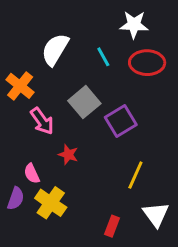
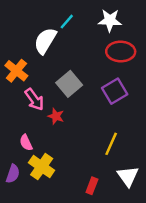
cyan line: (103, 57) -> (67, 22), moved, turned 70
purple square: (121, 121) -> (115, 91), moved
red star: (68, 155) -> (56, 116), moved
purple semicircle: (16, 198) -> (13, 174), moved

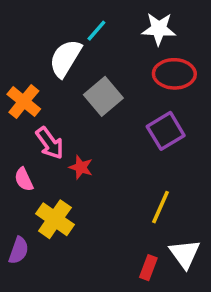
gray square: (69, 84) -> (103, 96), moved
pink semicircle: (26, 143) -> (24, 179), moved
yellow cross: (42, 167) -> (55, 219), moved
red rectangle: (92, 186) -> (148, 268), moved

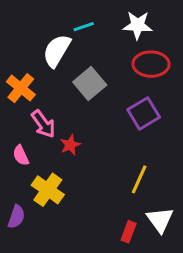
cyan line: (96, 31) -> (84, 27), turned 30
red star: (81, 167) -> (70, 145), turned 30

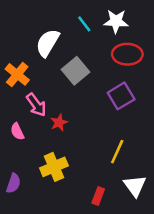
cyan line: (84, 27) -> (84, 24), moved, turned 72
yellow cross: (48, 190) -> (54, 167), moved, turned 32
red rectangle: (129, 232) -> (98, 196), moved

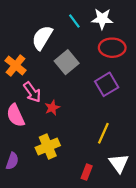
pink semicircle: (17, 131) -> (16, 115), size x1.5

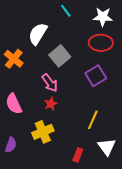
white star: (102, 19) -> (103, 17), moved
cyan line: (74, 21) -> (66, 11), moved
pink arrow: (32, 92) -> (50, 83), moved
red star: (52, 108) -> (51, 104), moved

